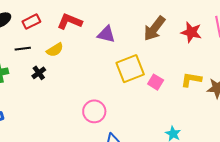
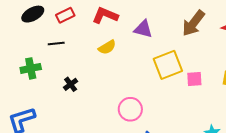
yellow semicircle: (55, 50) -> (107, 47), moved
black cross: (39, 73) -> (71, 84), moved
pink square: (156, 82) -> (194, 79), turned -35

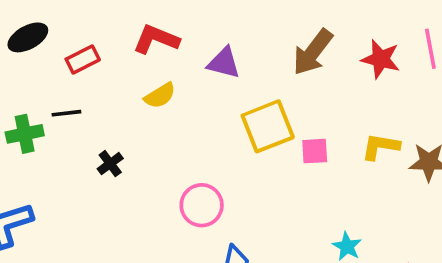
red rectangle: (65, 15) -> (83, 59), moved
black line: (56, 43) -> (66, 113), moved
black cross: (71, 84) -> (110, 164), moved

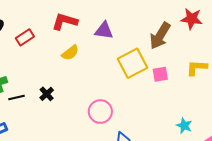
brown arrow: (313, 52) -> (160, 36), moved
black line: (66, 113) -> (16, 97), moved

